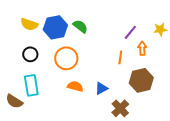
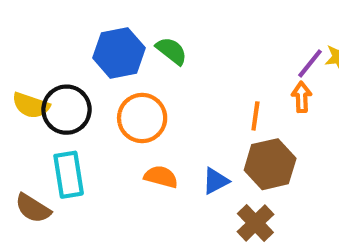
yellow semicircle: (29, 24) -> (31, 105), moved
purple line: (130, 32) -> (310, 63), moved
black circle: (30, 54) -> (67, 110), size x1.5
brown hexagon: (141, 80) -> (270, 164), moved

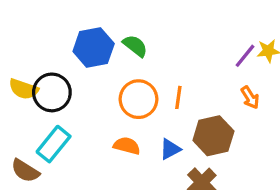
orange arrow: (302, 97) -> (250, 97), moved, turned 150
orange line: (255, 116) -> (178, 97), moved
orange circle: (142, 118) -> (138, 99), moved
cyan rectangle: (69, 175) -> (54, 144), turned 48

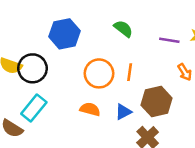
green semicircle: (135, 46) -> (123, 29), moved
purple line: (245, 56) -> (169, 40), moved, turned 60

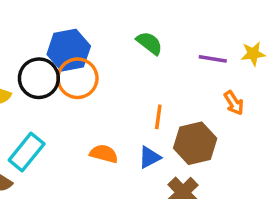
black circle: (33, 68) -> (39, 78), moved
orange line: (130, 72) -> (158, 117), moved
orange circle: (99, 73) -> (77, 78), moved

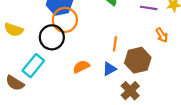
black circle: (39, 78) -> (52, 37), moved
orange semicircle: (104, 154) -> (81, 67), turned -42

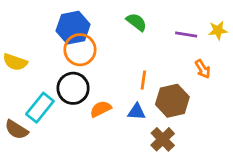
black circle: (52, 37) -> (73, 88), moved
blue triangle: (109, 69) -> (136, 112), turned 32

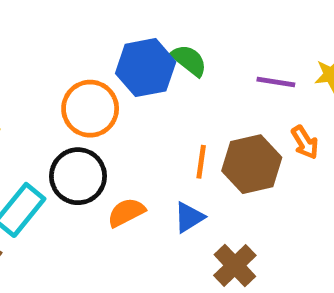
blue hexagon: (73, 28) -> (146, 68), moved
brown hexagon: (172, 101) -> (252, 164), moved
blue triangle: (136, 112) -> (189, 217), turned -36

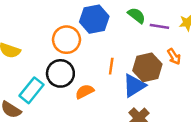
green semicircle: (189, 60) -> (137, 15), moved
orange line: (201, 162) -> (111, 66), moved
blue triangle: (189, 217) -> (134, 86), moved, size x1.5

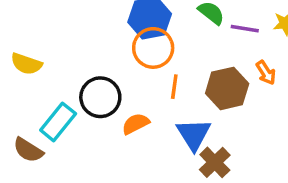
orange circle: (66, 40) -> (153, 48), moved
blue triangle: (134, 86) -> (194, 134), moved, turned -30

